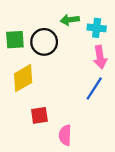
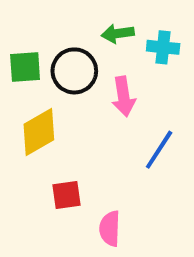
pink arrow: (100, 57) -> (124, 97), moved

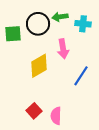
black circle: (74, 71) -> (38, 24), moved
yellow diamond: (39, 132) -> (39, 66), moved
red square: (66, 195) -> (34, 111), moved, turned -35

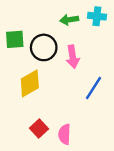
black circle: (38, 24) -> (44, 47), moved
cyan cross: (83, 24) -> (97, 16), moved
yellow diamond: (39, 66) -> (30, 83), moved

